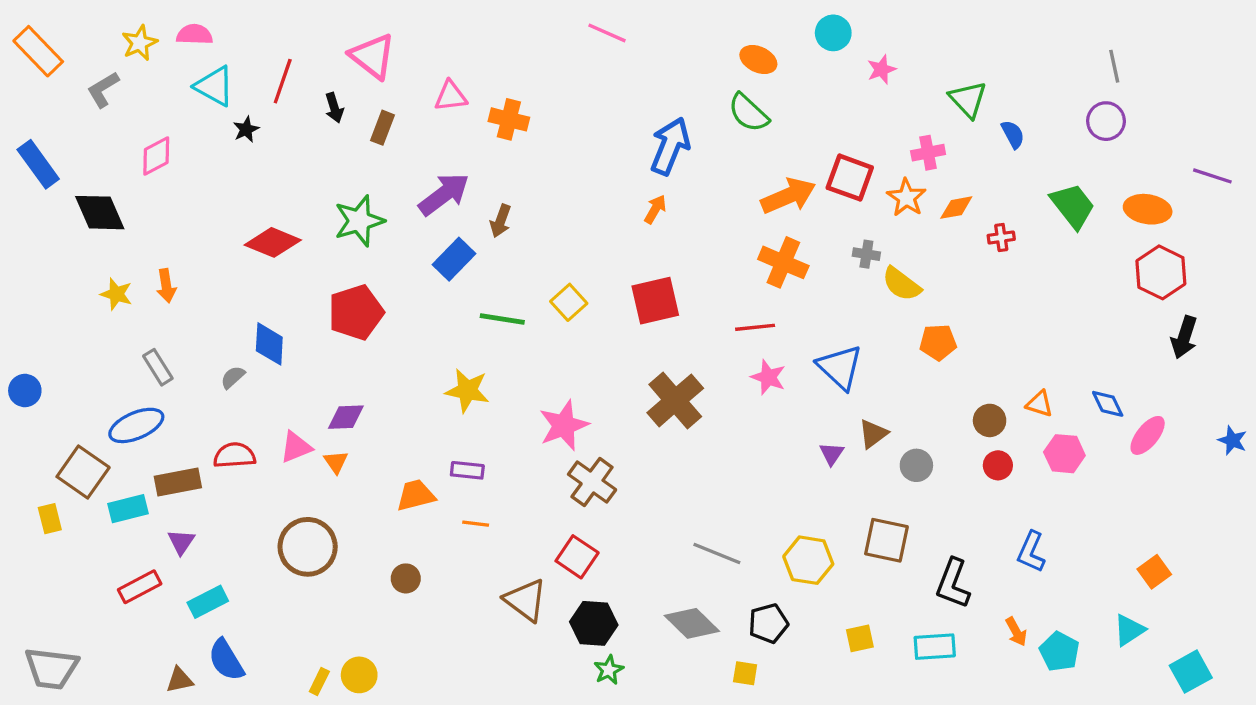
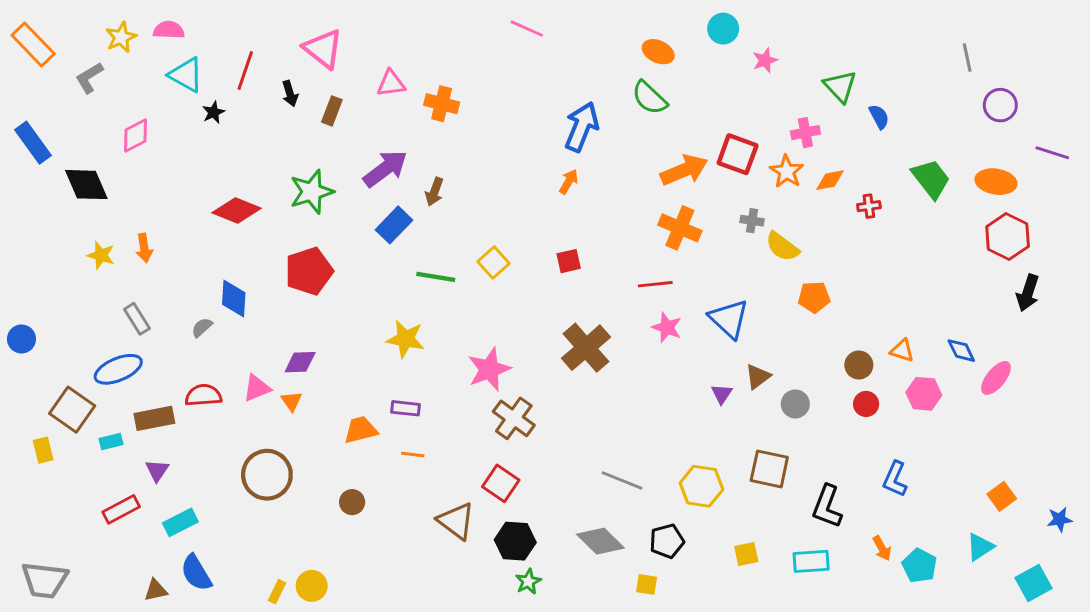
purple circle: (1106, 121) -> (1000, 105), moved
red square: (655, 301) -> (569, 261), size x0.6
blue star: (1232, 440) -> (1060, 519), moved, turned -30
cyan rectangle: (128, 509) -> (111, 441), size x0.7

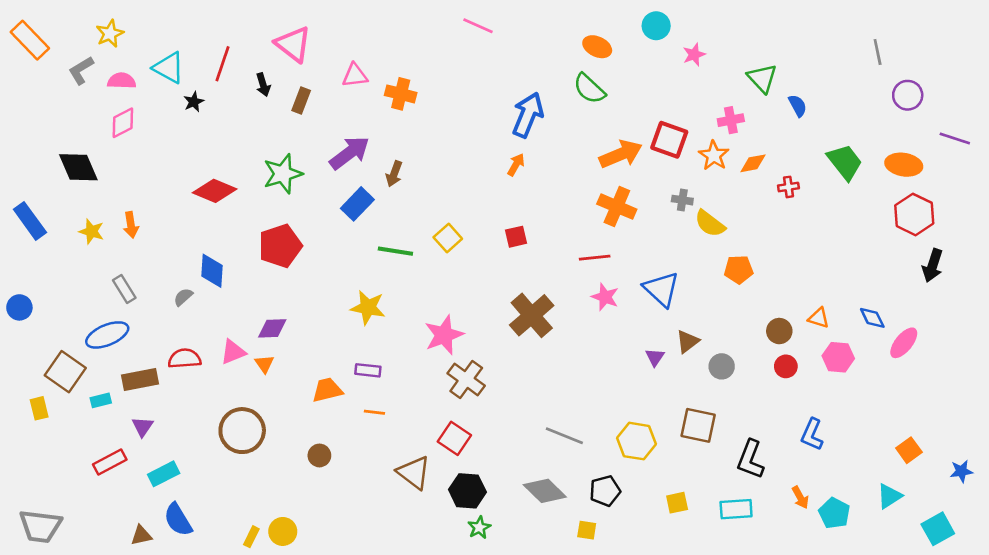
pink semicircle: (169, 30) -> (122, 81), moved
blue rectangle: (33, 143) -> (30, 221), moved

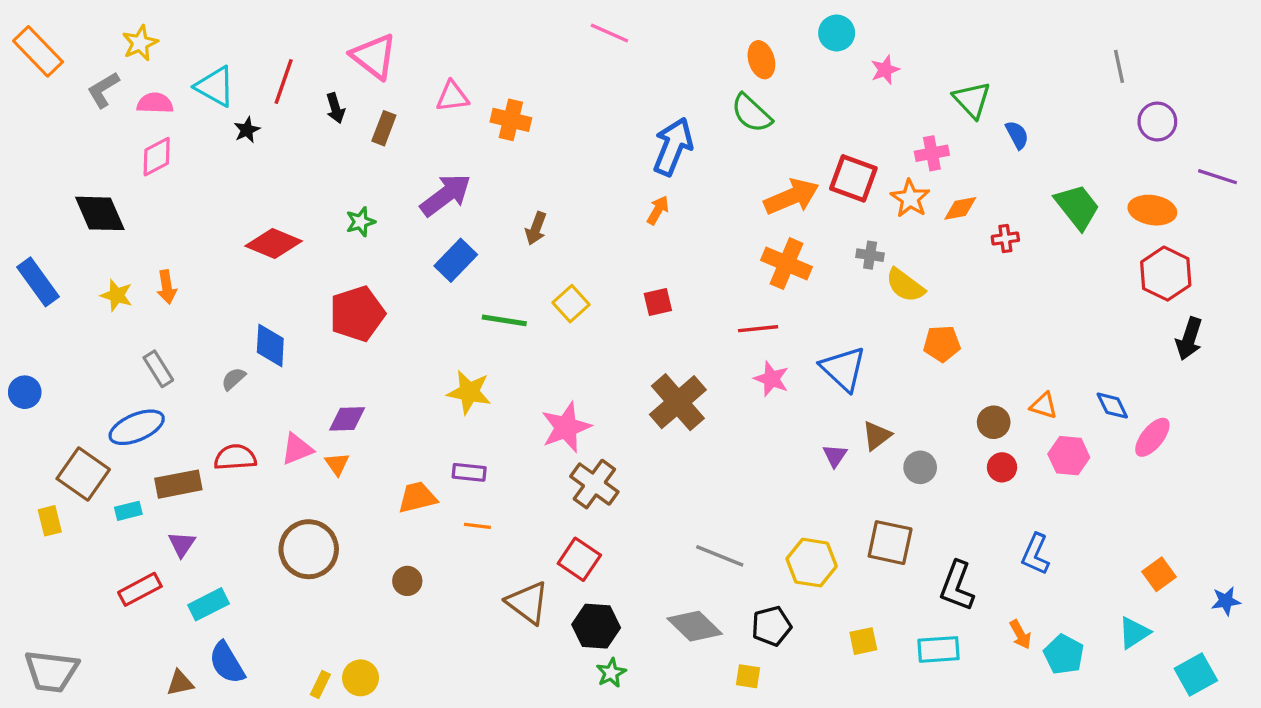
orange ellipse: (597, 47) -> (761, 60), turned 48
green star: (283, 174) -> (360, 222), size x0.6
brown arrow: (394, 174) -> (536, 228), moved

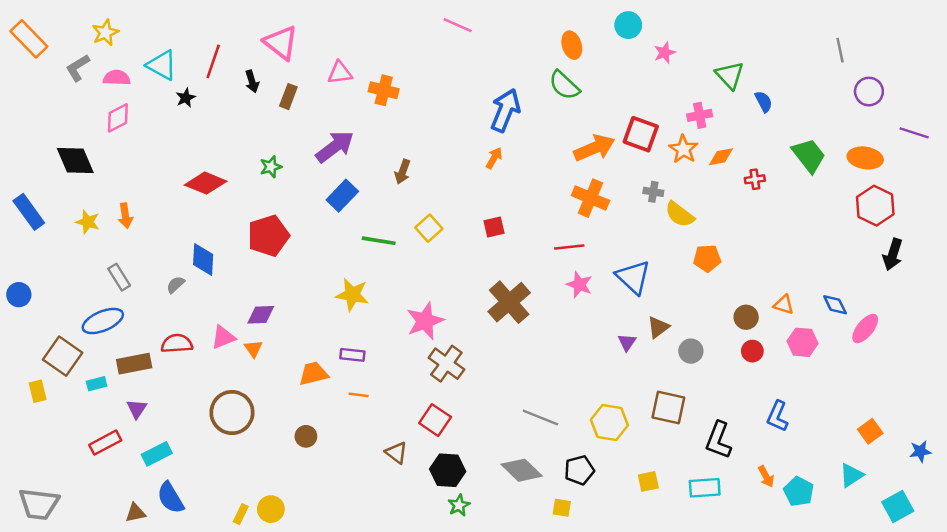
brown triangle: (528, 603) -> (396, 453), size x0.7

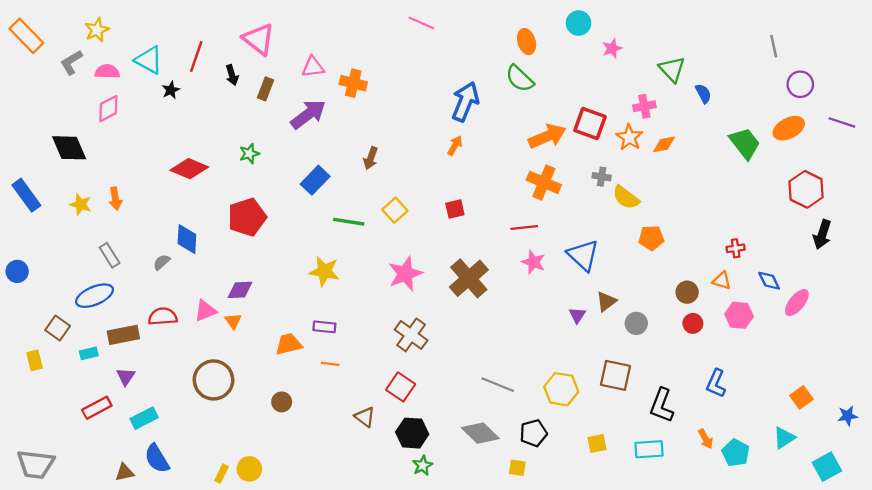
purple arrow: (335, 147) -> (308, 114), moved
orange ellipse: (865, 158) -> (789, 128), moved, turned -36
red cross: (755, 179) -> (736, 248), moved
pink star: (425, 321) -> (405, 274), moved
brown square: (63, 356) -> (58, 328), size x0.7

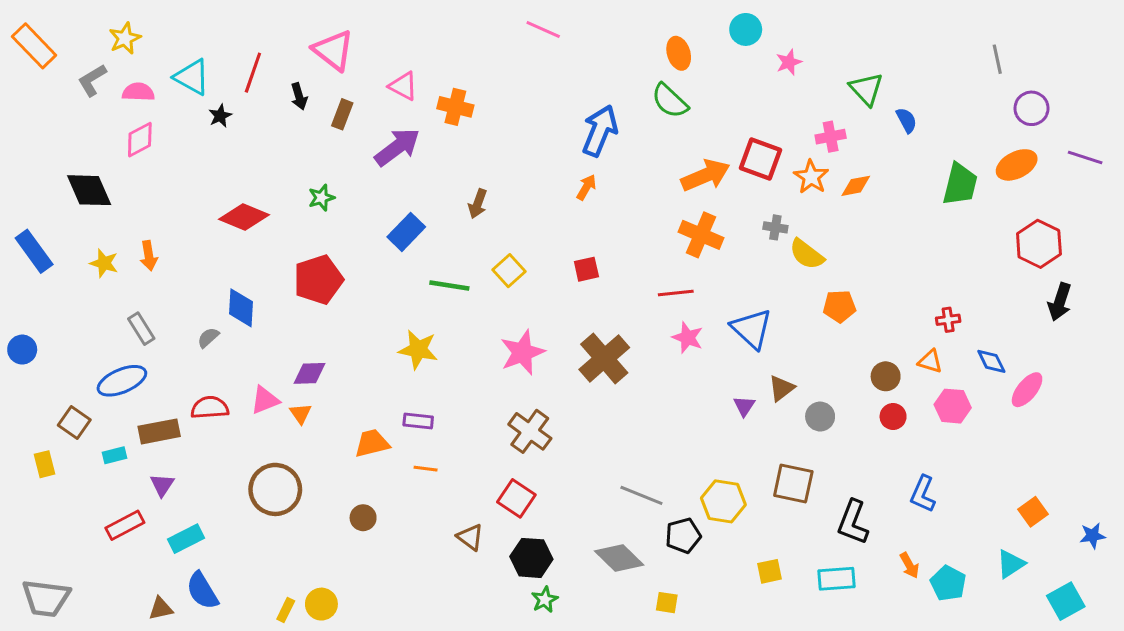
pink triangle: (313, 67) -> (403, 86), turned 35
green trapezoid: (745, 143) -> (960, 184), turned 52
black pentagon: (533, 433) -> (683, 536), moved

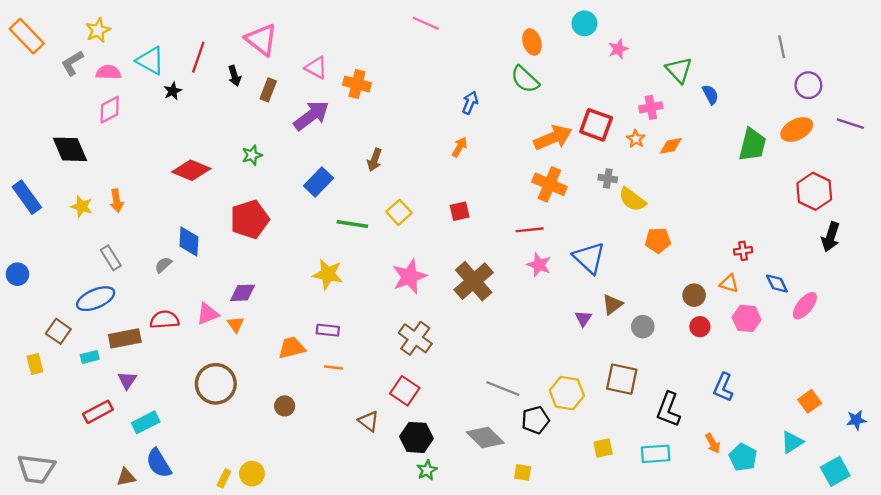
blue arrow: (600, 131) -> (470, 103), size x0.6
orange star: (811, 177) -> (636, 139), size x0.7

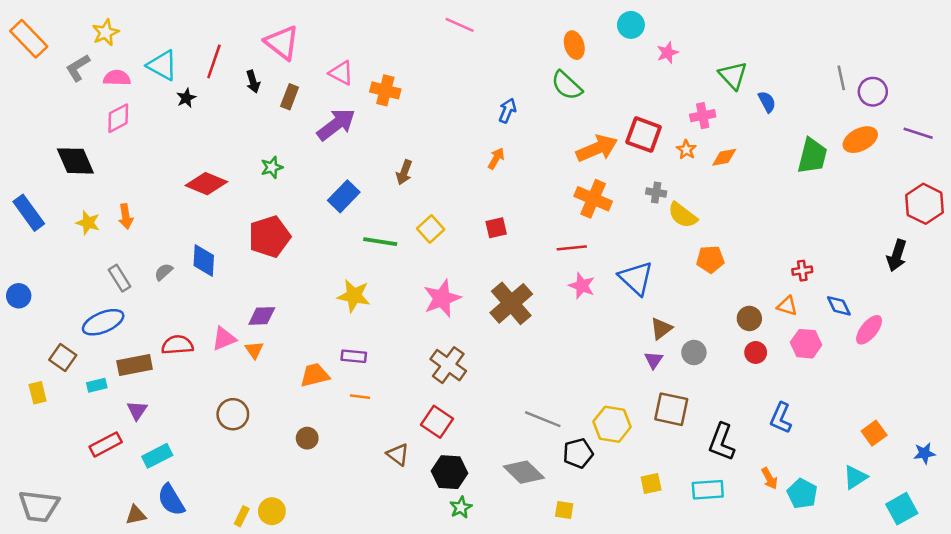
gray line: (782, 47) -> (841, 78), moved
red hexagon: (814, 191) -> (924, 204), moved
gray semicircle: (163, 265) -> (164, 272), moved
purple triangle: (583, 318) -> (654, 360), moved
brown circle: (216, 384) -> (233, 414), size x0.7

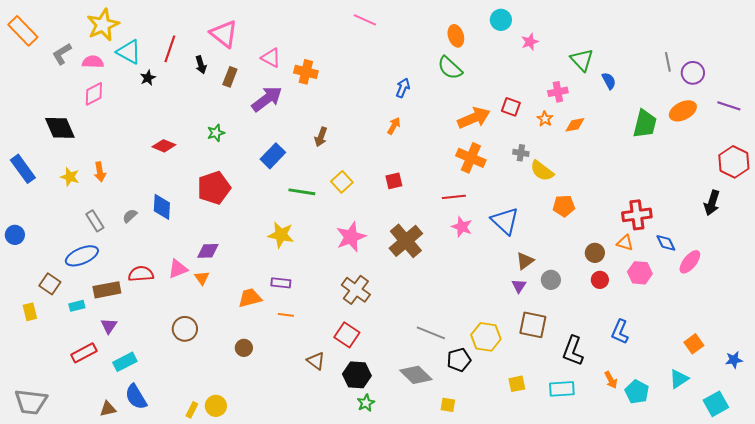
yellow star: (106, 32) -> (103, 25), moved, size x1.5
red square: (644, 135) -> (511, 107), size x0.7
red diamond: (206, 184) -> (164, 146), size x0.7
red cross: (802, 271) -> (637, 215), size x1.8

